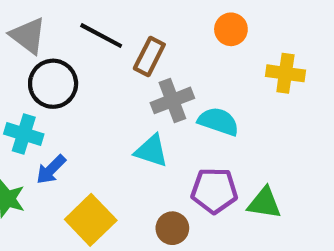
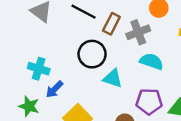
black circle: (53, 84) -> (92, 54), moved
gray cross: (172, 100) -> (138, 32), moved

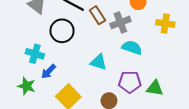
brown rectangle: (111, 24) -> (97, 15), turned -60
black circle: (92, 54) -> (62, 31), moved

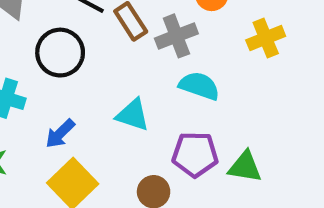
yellow cross: (165, 24) -> (266, 38), turned -30
blue arrow: (48, 71) -> (60, 134), moved

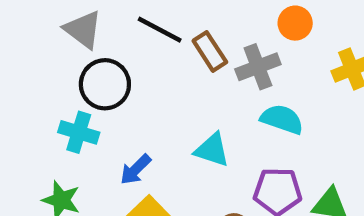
black circle: (60, 53) -> (105, 84), moved

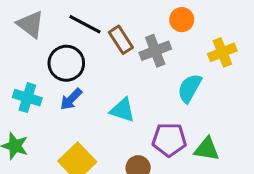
black circle: (105, 84) -> (66, 63), moved
cyan semicircle: (282, 119) -> (190, 88), moved, turned -80
blue arrow: (136, 170) -> (71, 99), moved

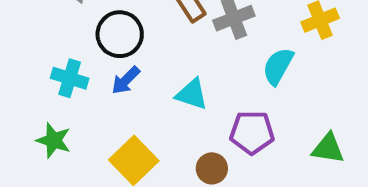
green triangle: (207, 149) -> (328, 148), moved

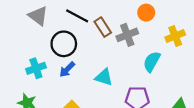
cyan cross: (70, 78) -> (36, 68), turned -36

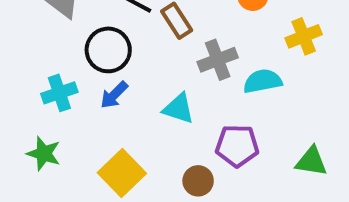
gray cross: (127, 35) -> (218, 60), moved
cyan semicircle: (152, 62) -> (263, 81), turned 50

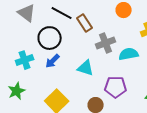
green star: (44, 153) -> (17, 91), turned 30

